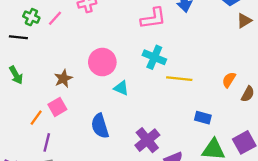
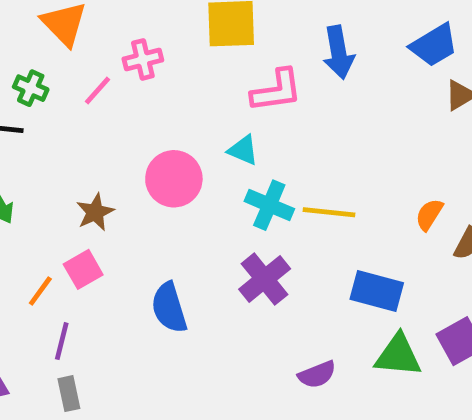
pink line: (55, 18) -> (98, 90), moved
cyan cross: (154, 57) -> (269, 205), moved
cyan triangle: (121, 88) -> (243, 150), moved
blue rectangle: (203, 118) -> (377, 291), size x1.5
purple cross: (147, 140) -> (265, 279), moved

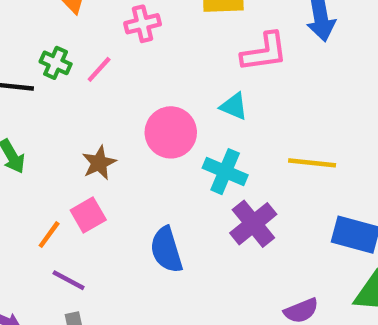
green cross: (31, 88) -> (56, 63), moved
pink line: (98, 90) -> (99, 69), moved
cyan cross: (269, 205) -> (225, 172), moved
purple line: (62, 341) -> (69, 280), turned -76

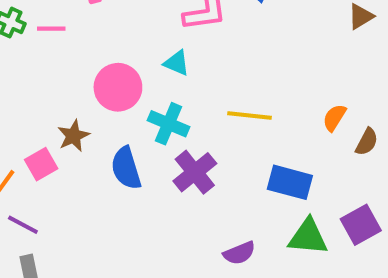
pink line: (99, 69) -> (51, 29), turned 48
brown star: (99, 163) -> (73, 136), moved
blue semicircle: (166, 250) -> (126, 168), moved

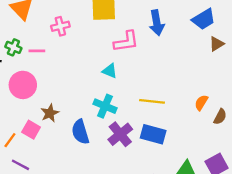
pink circle: (118, 87) -> (23, 85), moved
pink square: (41, 164) -> (31, 130), turned -30
blue rectangle: (290, 182) -> (153, 134), moved

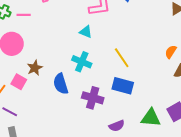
yellow line: (152, 101) -> (122, 58), turned 50
orange semicircle: (201, 103) -> (171, 52), moved
purple cross: (120, 134) -> (93, 98), moved, turned -35

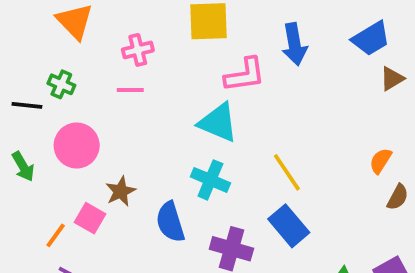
pink line: (24, 15) -> (130, 90), moved
cyan triangle: (86, 32) -> (218, 123), size x1.6
blue rectangle: (123, 86) -> (289, 226), turned 35

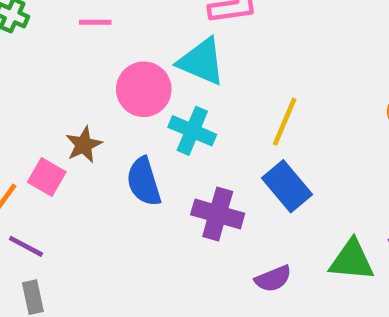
pink circle: (77, 146) -> (144, 89), moved
yellow line: (287, 172) -> (285, 122), turned 57

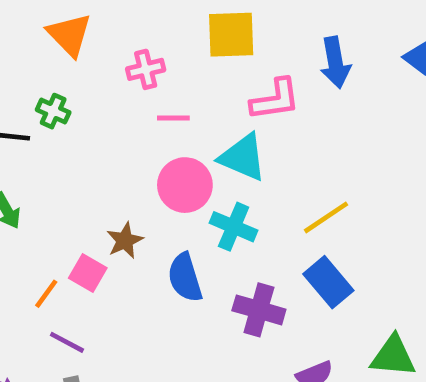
pink line: (95, 22) -> (173, 118), moved
yellow line: (285, 122) -> (326, 217), turned 33

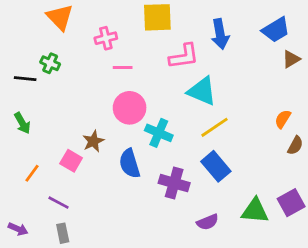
cyan triangle: (243, 157) -> (202, 91), moved
orange line: (46, 294) -> (32, 173), moved

